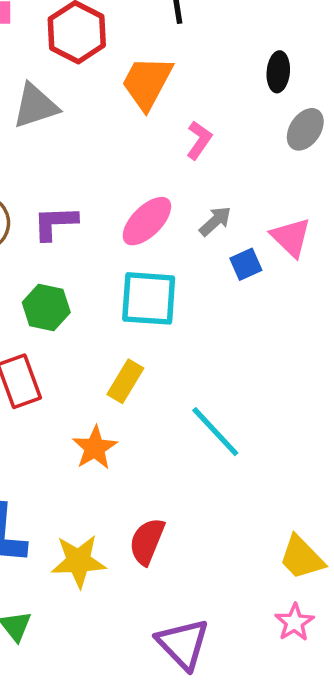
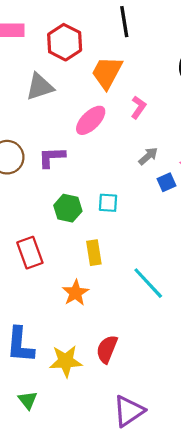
pink ellipse: (147, 221) -> (91, 120), moved
cyan square: (149, 298) -> (108, 203), size x0.6
green hexagon: (46, 307) -> (68, 208), moved
yellow rectangle: (125, 381) -> (94, 253), turned -40
purple triangle: (183, 644) -> (129, 411), turned 40

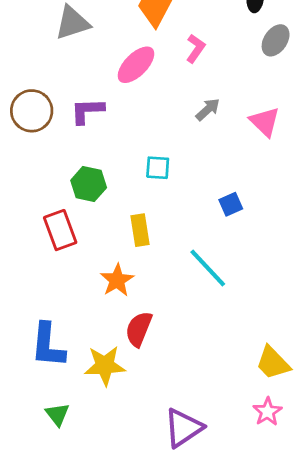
blue square: (167, 182) -> (231, 204), moved
green hexagon: (68, 208) -> (89, 184), moved
red semicircle: (107, 349) -> (139, 329), moved

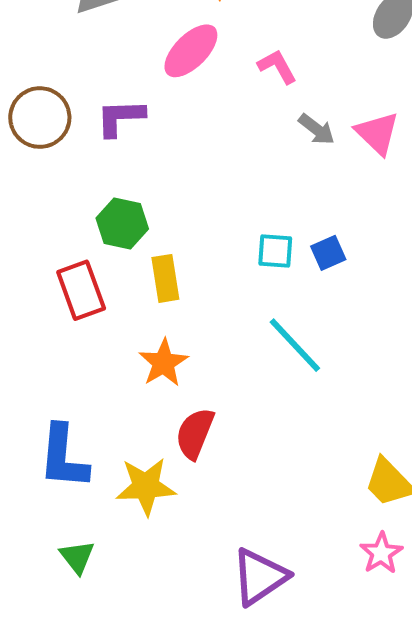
pink L-shape: (196, 48) -> (277, 67), moved, turned -64
gray arrow: (208, 109) -> (317, 129), moved, turned 80
cyan square: (158, 168) -> (275, 251), moved
yellow rectangle: (140, 230) -> (165, 278), moved

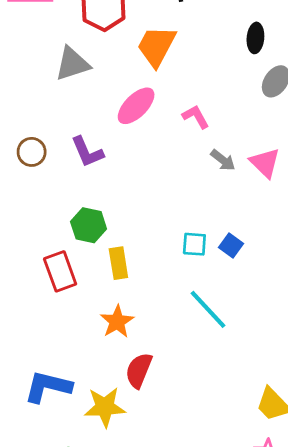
brown circle: (40, 118) -> (32, 152), size x0.7
purple L-shape: (120, 118) -> (87, 152), turned -111
blue square: (328, 253) -> (231, 246), turned -30
blue L-shape: (63, 457) -> (48, 387), turned 99

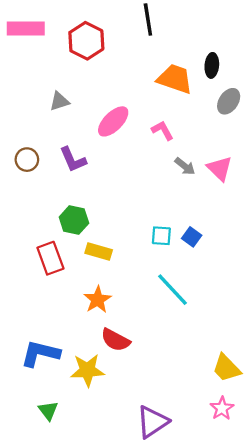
orange trapezoid: (156, 46) -> (175, 79), moved, turned 81
gray triangle: (72, 64) -> (59, 101), moved, size x0.7
yellow rectangle: (118, 263) -> (99, 251), turned -65
red semicircle: (139, 370) -> (115, 340), turned -84

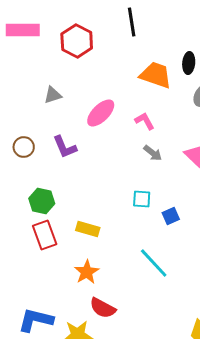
gray arrow: (185, 166) -> (153, 153), moved
green hexagon: (74, 220) -> (42, 201), moved
cyan square: (161, 236) -> (142, 199), moved
blue square: (192, 237) -> (171, 216), turned 30

